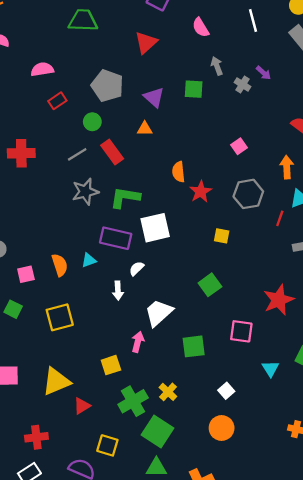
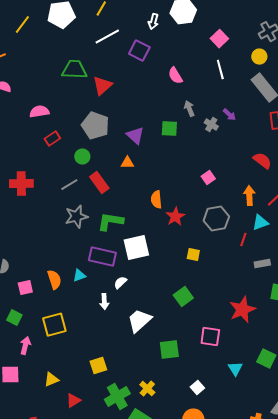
red triangle: (146, 43) -> (102, 86), moved
pink arrow: (138, 342) -> (25, 346), moved
yellow triangle: (56, 381) -> (51, 380), size x0.6

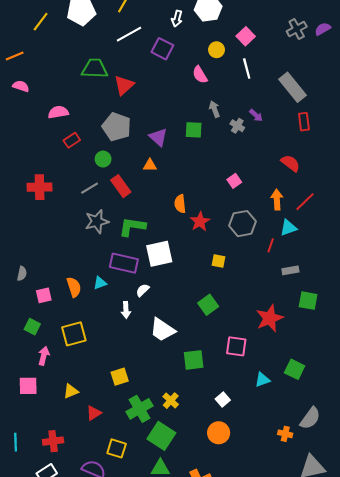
yellow circle: (259, 57) -> (217, 50), moved
white trapezoid: (139, 321) -> (162, 330), turned -104
cyan triangle: (235, 369) -> (262, 380), turned 42

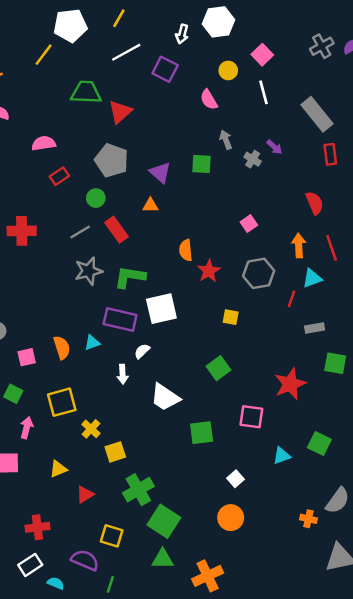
yellow line: (41, 22) -> (44, 55), moved
red semicircle: (290, 163) -> (315, 203), turned 30
red line: (305, 202) -> (332, 248), turned -65
yellow cross: (171, 401) -> (91, 429), moved

